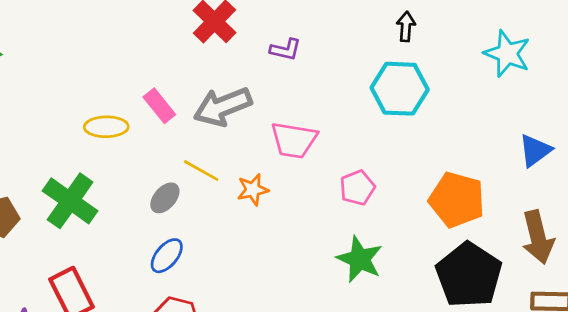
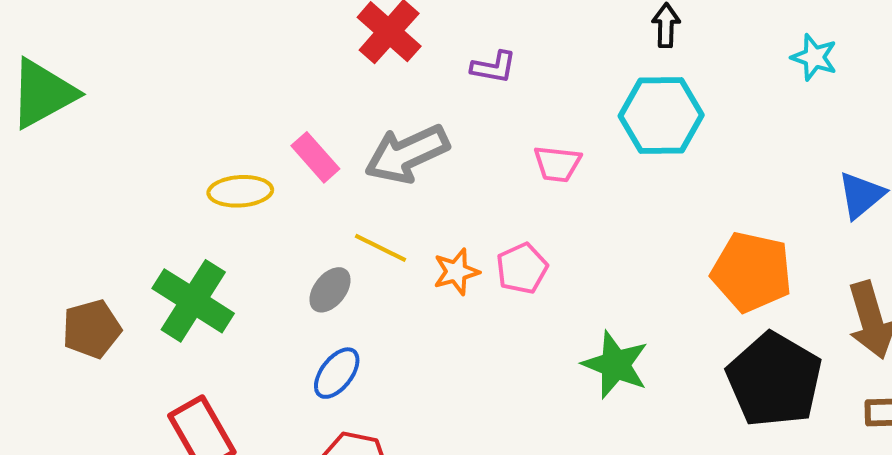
cyan star: (507, 54) -> (814, 57), size x0.7
pink trapezoid: (294, 140) -> (557, 164), moved, size x0.7
pink pentagon: (357, 188) -> (522, 268), moved

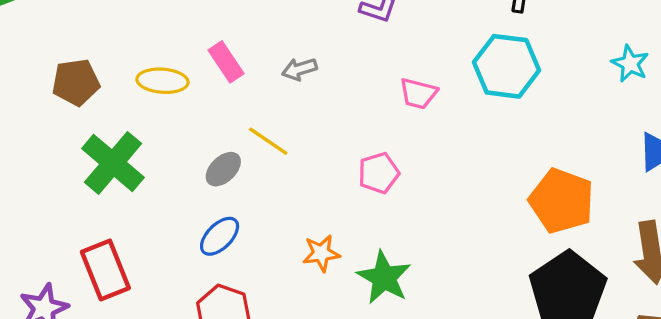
cyan star: (814, 57) -> (630, 64), moved
gray arrow: (407, 154) -> (299, 69), size x0.5
orange star: (456, 272) -> (321, 253), moved
brown pentagon: (92, 329) -> (76, 82), moved
green star: (615, 365) -> (384, 278), moved

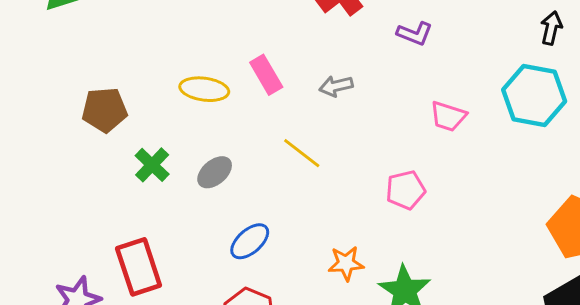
brown pentagon: (76, 82) -> (104, 110), moved
green cross: (113, 163) -> (152, 165), size x0.6
gray ellipse: (223, 169) -> (215, 172), moved

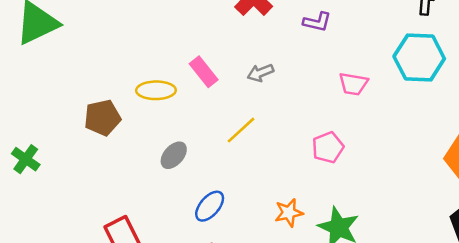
brown pentagon: (104, 110) -> (102, 118), moved
yellow line: (302, 153) -> (241, 130), turned -72
green cross: (152, 165) -> (26, 159), moved

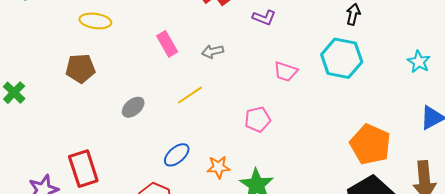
yellow ellipse: (156, 90) -> (95, 21), moved
blue ellipse: (210, 206) -> (177, 155), moved

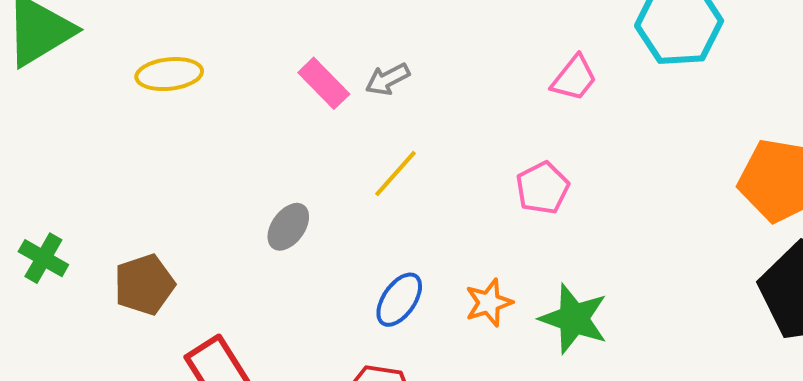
gray arrow: (213, 51) -> (388, 79), moved
brown pentagon: (80, 68) -> (144, 285), moved
pink trapezoid: (286, 72) -> (574, 78), turned -55

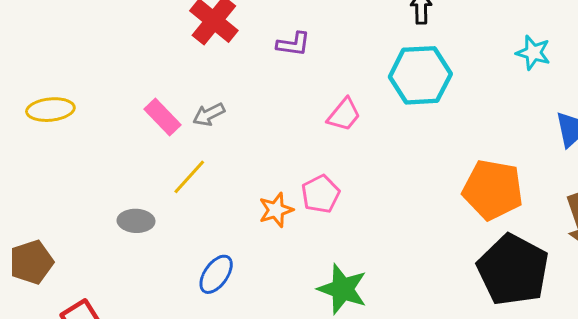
yellow line: (396, 174) -> (189, 177), moved
gray ellipse: (288, 227) -> (136, 221), turned 56
orange star: (489, 303) -> (276, 210), moved

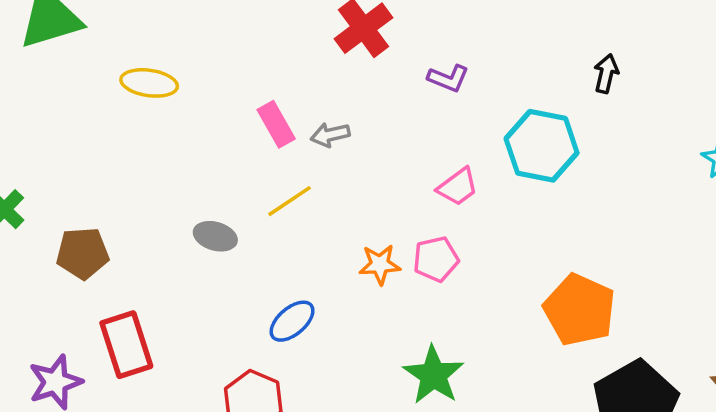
cyan hexagon: (420, 75) -> (542, 146), moved
pink trapezoid: (344, 115) -> (458, 187), moved
orange pentagon: (493, 190) -> (580, 310), moved

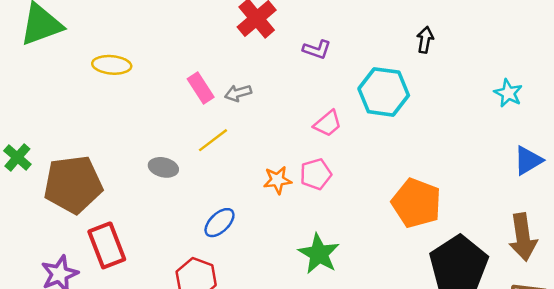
brown pentagon: (83, 253) -> (73, 184), size x1.6

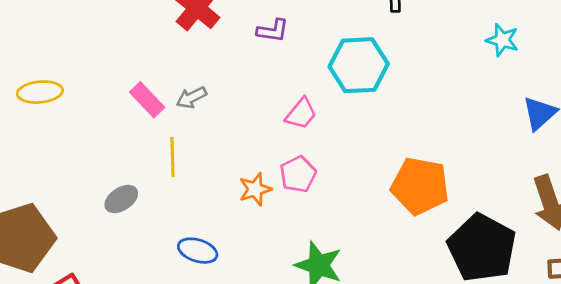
yellow line: (213, 140) -> (172, 157), turned -44
gray ellipse: (163, 167) -> (121, 199), turned -36
blue ellipse: (220, 223) -> (198, 251), turned 72

